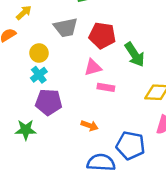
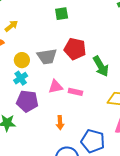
gray trapezoid: (66, 28) -> (47, 56), moved
pink triangle: (93, 67) -> (56, 87), moved
orange arrow: (90, 126) -> (60, 123), turned 64

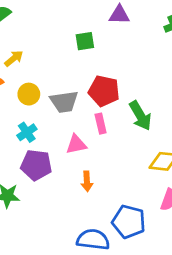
yellow circle: (22, 60) -> (29, 94), moved
pink rectangle: (75, 92) -> (101, 124), moved, turned 64
orange arrow: (60, 123) -> (87, 181), moved

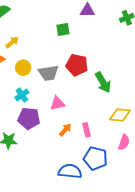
pink rectangle: (101, 124) -> (87, 130), moved
orange arrow: (87, 181) -> (65, 130), turned -136

